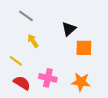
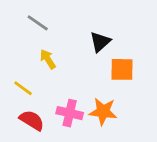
orange star: (81, 82) -> (103, 112), moved

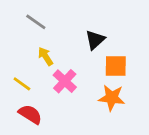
orange star: (103, 112) -> (112, 98), moved
pink cross: (70, 113) -> (65, 81), moved, turned 30

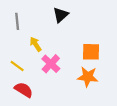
gray line: (36, 22) -> (17, 21), moved, turned 49
black triangle: (95, 40) -> (61, 15), moved

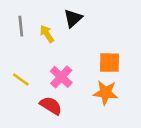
yellow arrow: (36, 44) -> (47, 34), moved
red semicircle: (24, 90) -> (51, 106), moved

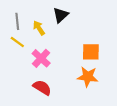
pink cross: (61, 77) -> (41, 58), moved
yellow line: (21, 80) -> (17, 42), moved

